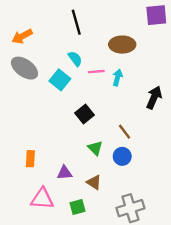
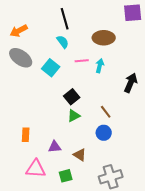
cyan semicircle: (75, 59) -> (63, 42), moved
green triangle: (95, 148) -> (74, 116), moved, turned 48

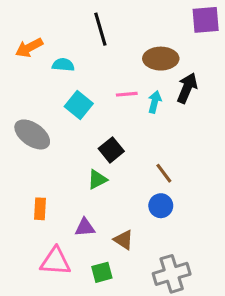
cyan semicircle: (63, 42) -> (63, 65), moved, turned -48
gray ellipse: (21, 58) -> (32, 134), moved
black arrow: (131, 83) -> (187, 88), moved
green triangle: (74, 116) -> (97, 179), moved

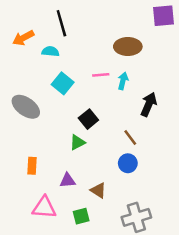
black line: (100, 29) -> (61, 23), moved
black arrow: (187, 88) -> (149, 104), moved

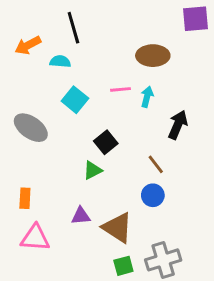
orange rectangle: (32, 166) -> (25, 198), moved
brown triangle: (98, 190) -> (118, 228), size x1.6
pink triangle: (44, 208) -> (35, 238), moved
green square: (81, 216) -> (123, 266), moved

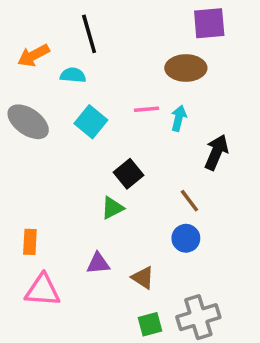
purple square: (195, 19) -> (209, 23), moved
gray ellipse: (31, 128) -> (28, 122), moved
brown triangle: (118, 228) -> (143, 278), size x0.6

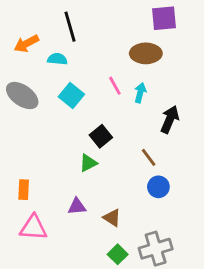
pink line: (146, 109) -> (115, 86), turned 66
blue circle: (186, 238) -> (158, 187), moved
green square: (150, 324) -> (118, 254), turned -30

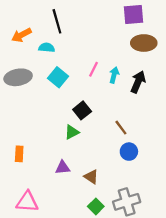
brown ellipse: (146, 53) -> (144, 43), moved
pink line: (115, 86) -> (93, 69), turned 56
gray ellipse: (22, 96) -> (18, 77), turned -45
black arrow: (170, 119) -> (138, 82), moved
pink triangle: (33, 228) -> (27, 202), moved

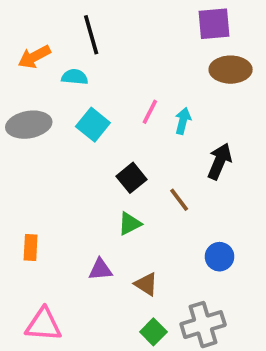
black arrow: (138, 82) -> (220, 161), moved
brown line: (121, 128) -> (179, 200), moved
green triangle: (72, 132) -> (130, 224), moved
blue circle: (129, 152) -> (220, 257), moved

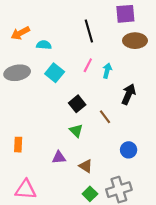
black line: (91, 35) -> (89, 31), moved
green triangle: (130, 224) -> (76, 131), turned -48

